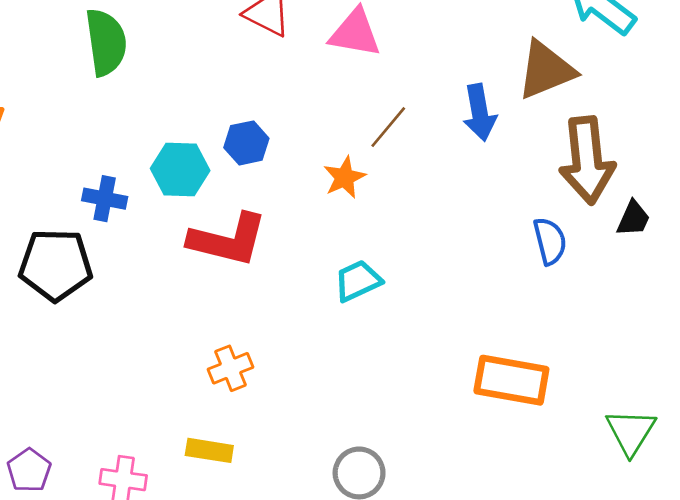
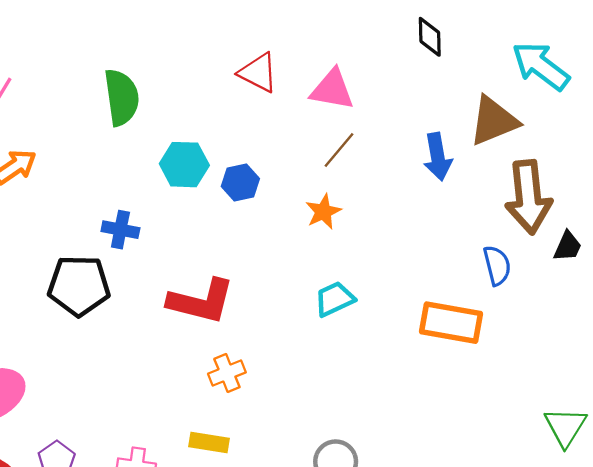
brown line: (388, 127) -> (339, 150), moved
cyan hexagon: (180, 169) -> (184, 165), moved
red L-shape: (228, 240) -> (201, 301), moved
orange rectangle: (511, 380) -> (451, 323), moved

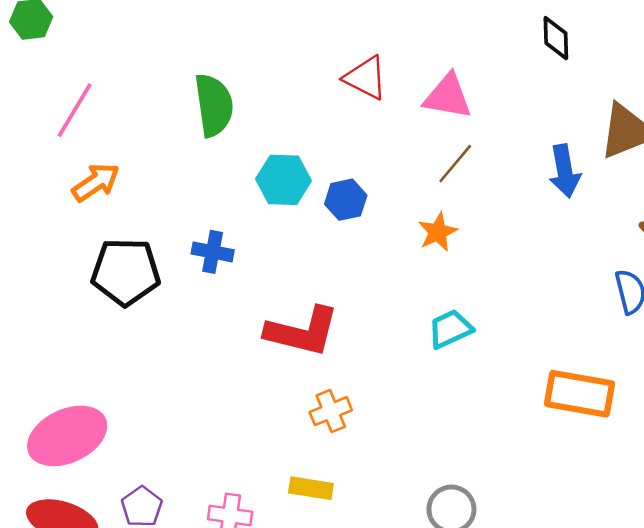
black pentagon: (79, 286) -> (126, 272), moved
orange rectangle: (451, 323) -> (580, 394), moved

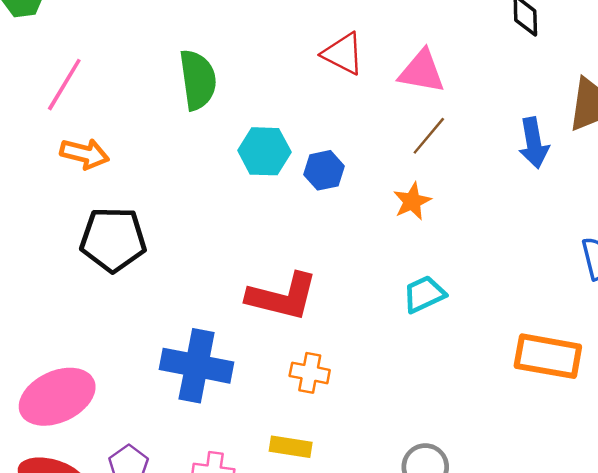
orange arrow: (96, 182) -> (85, 154), turned 48
blue cross: (213, 252) -> (197, 366), moved, size x1.8
orange cross: (331, 411) -> (310, 373), turned 33

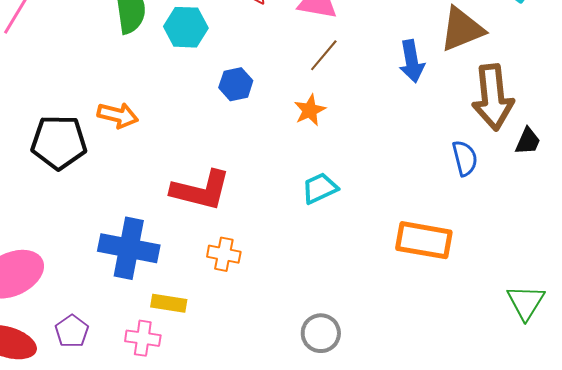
cyan hexagon: (264, 151) -> (186, 27), moved
orange arrow: (85, 154) -> (118, 115), moved
yellow rectangle: (291, 447) -> (169, 303), moved

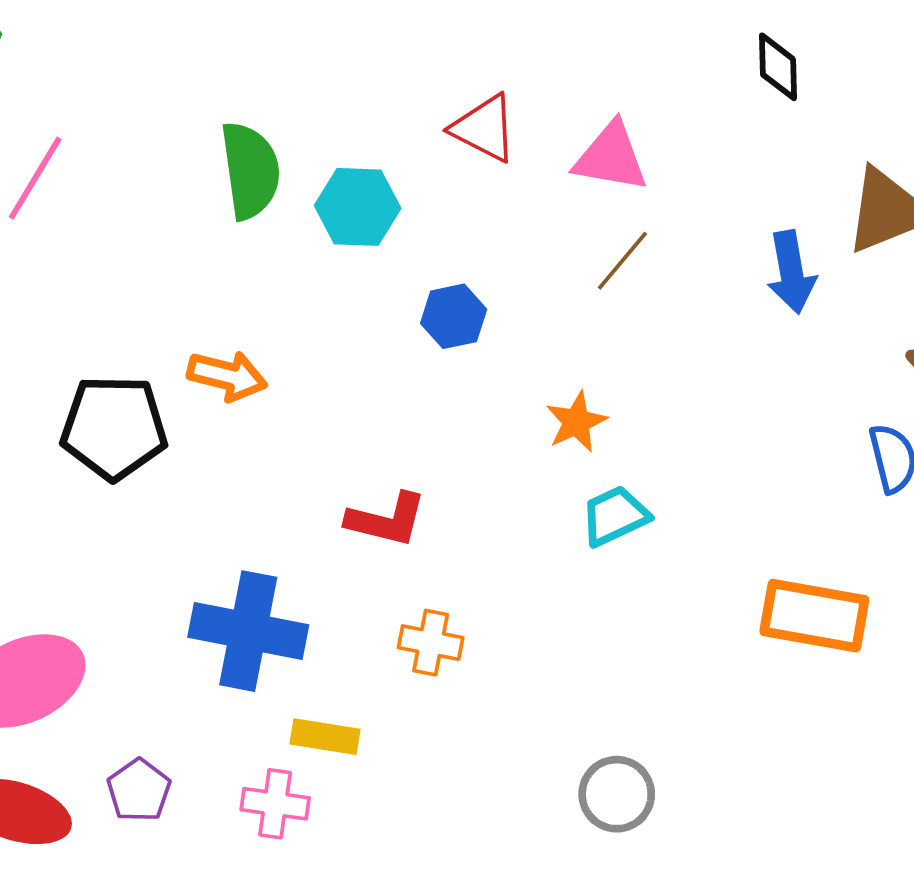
orange star: (310, 110) -> (576, 422), moved
red L-shape: (201, 190) -> (386, 520), size x0.7

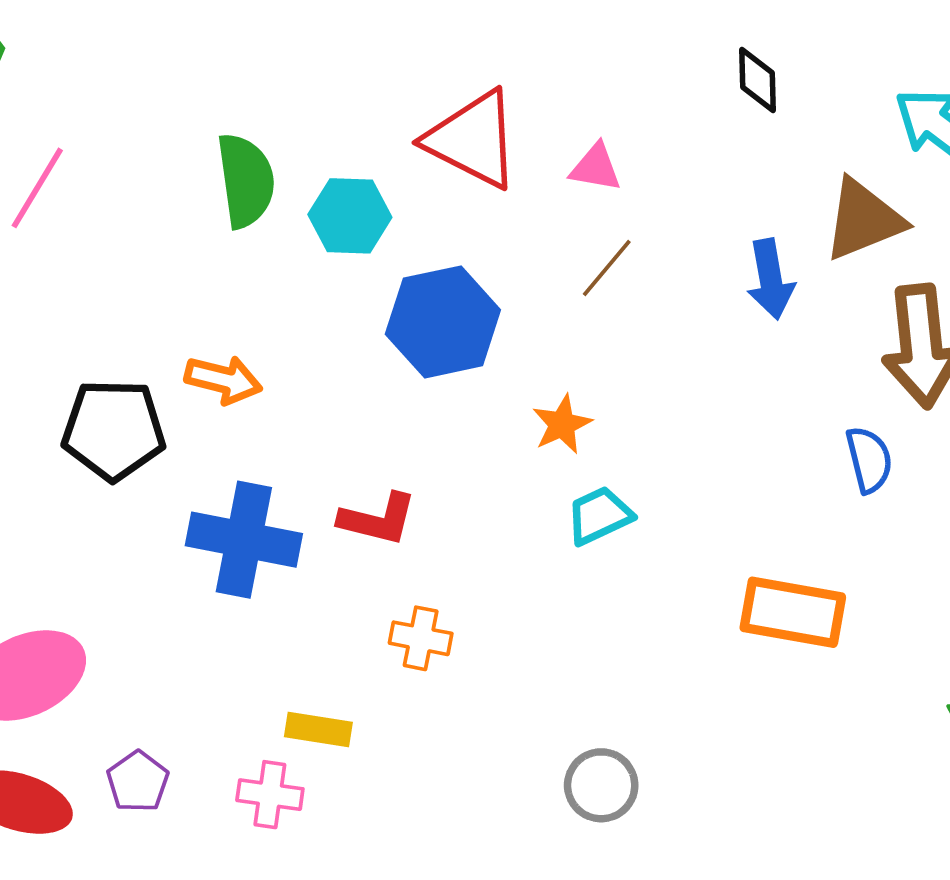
red triangle: (484, 128) -> (473, 140), size x1.5
pink triangle: (611, 157) -> (596, 167), size x0.7
blue hexagon: (454, 316) -> (443, 322), size x1.8
blue cross: (248, 631) -> (244, 540), moved

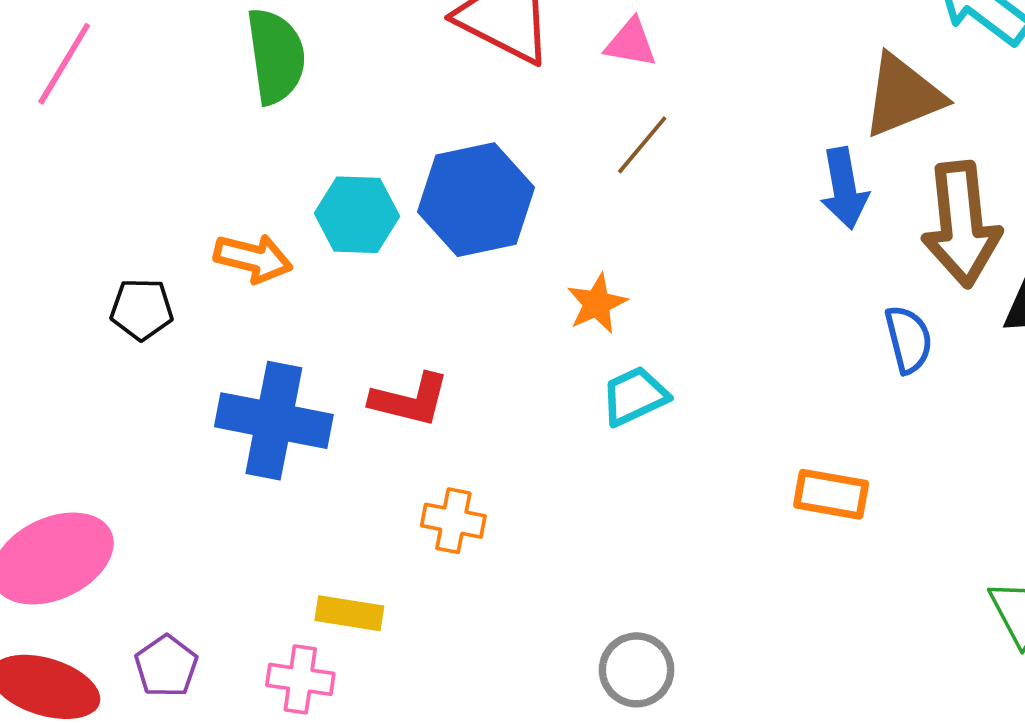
cyan hexagon: (350, 216) -> (357, 215), moved
blue arrow: (770, 279) -> (844, 188), moved
black pentagon: (114, 430) -> (142, 309), size x0.6
orange rectangle: (793, 612) -> (831, 494), size x0.7

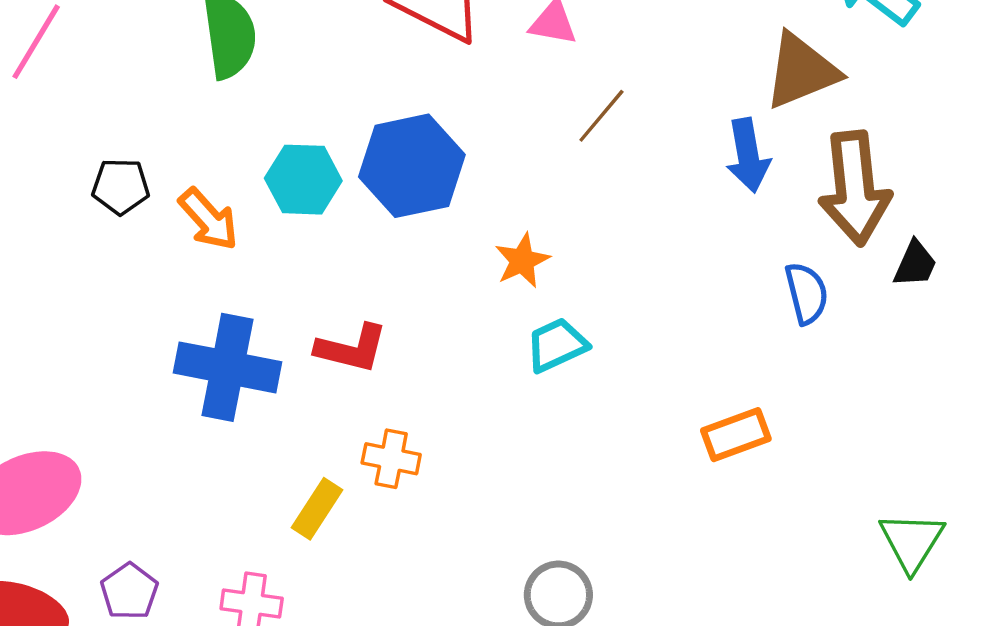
brown line: (642, 145) -> (601, 116), moved
orange arrow: (253, 258) -> (209, 219), turned 34
black pentagon: (142, 309) -> (121, 186), moved
orange rectangle: (831, 494) -> (736, 435), turned -30
yellow rectangle: (349, 613) -> (317, 509), moved, turned -66

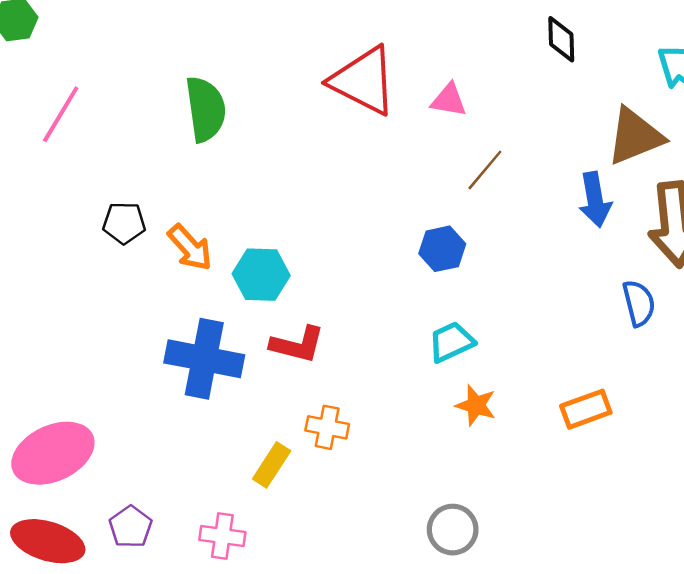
blue hexagon: (412, 166) -> (442, 249), moved, size x0.6
cyan hexagon: (303, 180) -> (261, 275), moved
orange star: (522, 261) -> (476, 405), moved, turned -30

